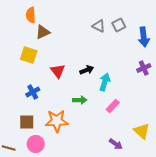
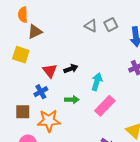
black arrow: (87, 70) -> (71, 69), moved
blue cross: (33, 92) -> (41, 92), moved
pink rectangle: (113, 106) -> (105, 106), size x1.5
brown square: (27, 122) -> (23, 112), moved

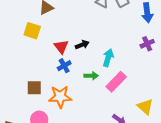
blue cross: (41, 92) -> (64, 66), moved
green arrow: (72, 100) -> (91, 76), moved

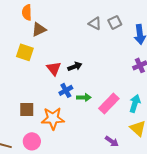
cyan arrow: (108, 58) -> (135, 103), moved
blue cross: (64, 66) -> (66, 90), moved

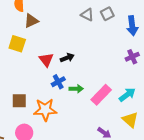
cyan arrow: (135, 103) -> (127, 95), turned 36

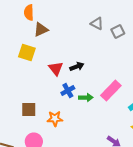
gray square: (107, 14) -> (118, 32), moved
pink rectangle: (101, 95) -> (111, 91), moved
orange star: (45, 110) -> (55, 119), size x0.7

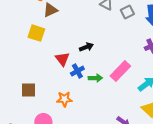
red triangle: (56, 69) -> (62, 59), moved
brown square: (29, 110) -> (28, 90), moved

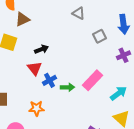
gray square: (127, 12) -> (100, 36), moved
black arrow: (86, 47) -> (42, 49), moved

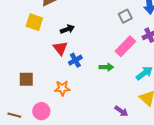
pink rectangle: (92, 80) -> (125, 46), moved
green arrow: (68, 87) -> (106, 67), moved

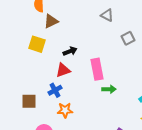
pink rectangle: (125, 46) -> (97, 69), moved, turned -55
red triangle: (60, 48) -> (63, 70), turned 49
blue cross: (75, 60) -> (55, 90), moved

